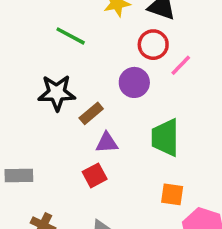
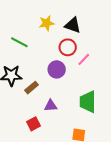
green trapezoid: (165, 138) -> (88, 102), moved
purple triangle: (107, 143) -> (51, 106), moved

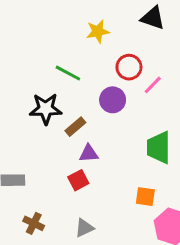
black triangle: (73, 25) -> (153, 18), moved
green line: (19, 42) -> (68, 73), moved
purple triangle: (51, 106) -> (89, 153), moved

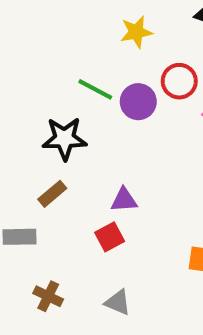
purple circle: (113, 100) -> (138, 102), moved
brown rectangle: (75, 127) -> (52, 194), moved
gray triangle: (84, 228) -> (118, 302), turned 48

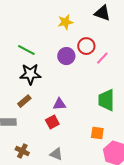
green line: (95, 89) -> (26, 50), moved

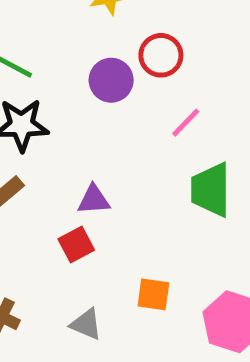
pink line: (102, 58) -> (186, 123), moved
orange square: (97, 133) -> (153, 294), moved

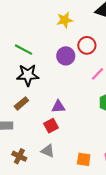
orange square: (153, 294) -> (84, 159), moved
gray triangle: (86, 324) -> (48, 151), moved

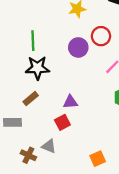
green line: (24, 50) -> (33, 41), turned 60
gray triangle: (48, 151) -> (49, 146), moved
orange square: (84, 159) -> (98, 159), turned -32

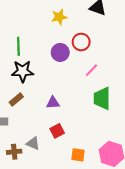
red square: (62, 122) -> (57, 131), moved
brown cross: (28, 155) -> (14, 152), turned -32
orange square: (98, 159) -> (78, 155), turned 32

